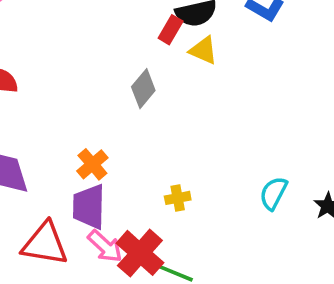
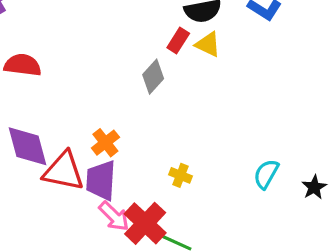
red rectangle: (171, 30) -> (178, 41), moved
yellow cross: (178, 198) -> (180, 175), turned 30
red triangle: (45, 244) -> (64, 171), moved

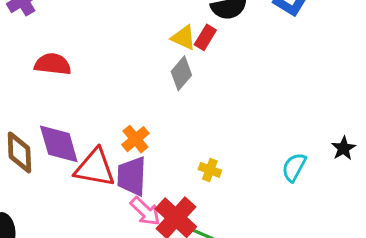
yellow triangle: (208, 44) -> (183, 38), moved
black star: (314, 187) -> (343, 148), moved

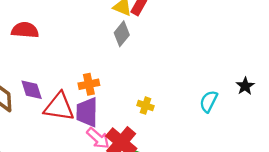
orange cross: (135, 139) -> (89, 84), turned 30
purple diamond: (59, 144) -> (32, 90), size x0.7

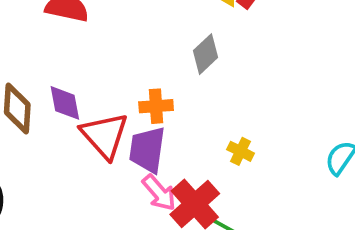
gray diamond: (122, 34) -> (205, 54), moved
red triangle: (59, 107) -> (105, 135), turned 32

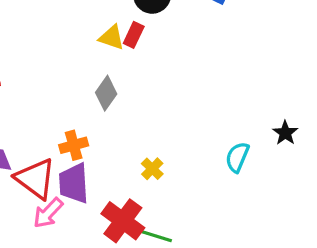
yellow cross: (241, 151) -> (152, 169), turned 30
pink arrow: (159, 193) -> (48, 213), moved, turned 96

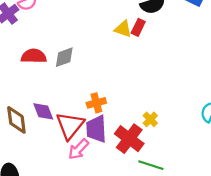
gray diamond: (106, 93) -> (64, 57), moved, turned 35
red triangle: (35, 179) -> (70, 126), turned 32
red cross: (123, 221) -> (129, 139), moved

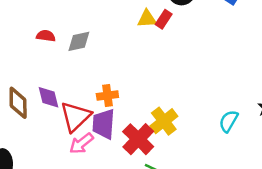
yellow triangle: (123, 29) -> (147, 19), turned -30
red semicircle: (34, 56) -> (46, 36), size x0.7
yellow cross: (150, 119) -> (164, 121), size x1.6

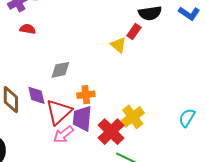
yellow triangle: (147, 19) -> (118, 45), moved, turned 42
red semicircle: (46, 36) -> (28, 29), moved
gray diamond: (79, 41) -> (60, 70), moved

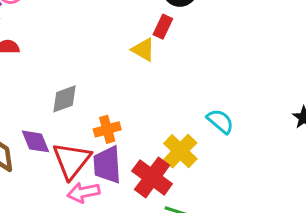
cyan semicircle: (187, 118) -> (220, 121), moved, turned 108
pink arrow: (63, 134) -> (83, 192), turned 35

